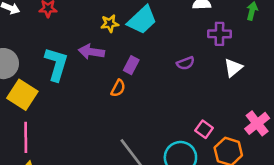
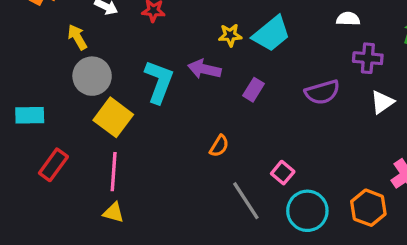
purple semicircle: (186, 63) -> (322, 92), size x1.5
orange semicircle: (118, 88) -> (219, 146), moved
pink square: (204, 129) -> (283, 173), moved

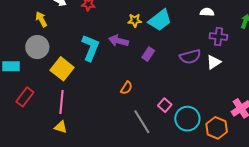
gray circle: (92, 76) -> (37, 47), moved
white triangle: (382, 102) -> (214, 62), moved
cyan circle: (307, 211) -> (187, 119), moved

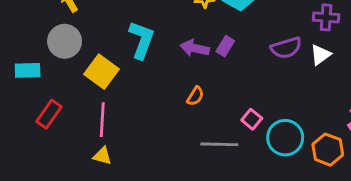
purple arrow: (118, 41) -> (195, 48), moved
gray line: (142, 122) -> (219, 144), turned -55

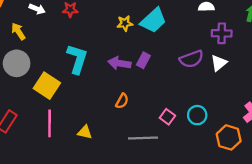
cyan circle: (285, 138) -> (197, 115), moved, size x0.7
yellow triangle: (102, 156) -> (85, 132), moved

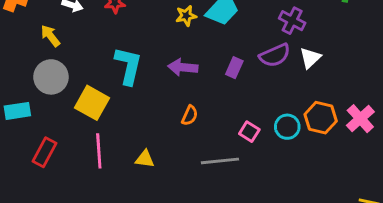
purple cross: (222, 33) -> (292, 21), moved, turned 30
purple rectangle: (143, 60) -> (234, 68), moved
orange hexagon: (229, 137) -> (321, 118), moved

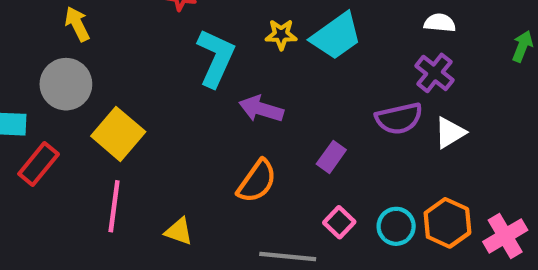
cyan L-shape: (128, 66) -> (216, 58), moved
purple rectangle: (234, 68) -> (331, 157), moved
orange semicircle: (190, 115) -> (257, 181), size x1.5
red rectangle: (45, 152) -> (39, 164), moved

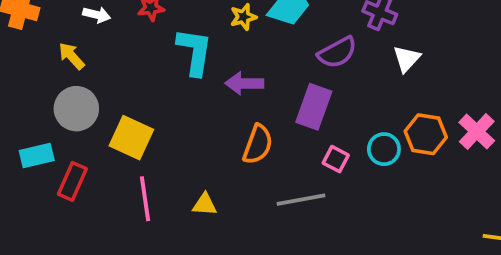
purple semicircle: (399, 118) -> (337, 52), moved
purple rectangle: (331, 157) -> (314, 107), size x1.6

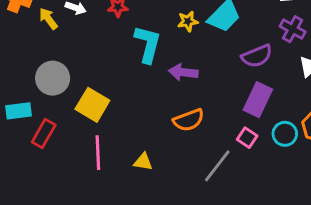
yellow arrow: (72, 56) -> (48, 19), moved
purple rectangle: (314, 107) -> (258, 100), moved
orange semicircle: (258, 144) -> (189, 120), turned 44
gray line: (301, 200) -> (217, 166), turned -48

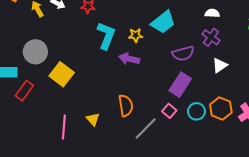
yellow star: (188, 21) -> (136, 35), moved
orange semicircle: (189, 120) -> (126, 106), moved, turned -85
pink line: (98, 153) -> (64, 127), moved
yellow triangle: (143, 162) -> (93, 119), turned 32

